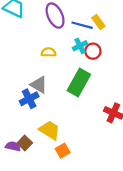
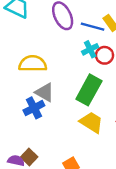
yellow semicircle: (49, 52) -> (33, 64), moved, size x1.6
yellow trapezoid: (50, 130) -> (91, 122), moved

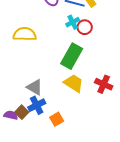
gray triangle: (45, 92) -> (35, 87), moved
blue cross: (34, 108) -> (37, 105), moved

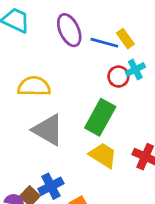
cyan cross: (73, 22) -> (135, 69), moved
gray triangle: (35, 87) -> (48, 130), moved, size x1.4

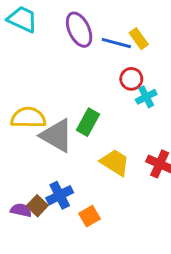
cyan cross: (135, 69) -> (146, 97), moved
yellow semicircle: (34, 86) -> (28, 118), moved
green rectangle: (100, 117) -> (88, 122), moved, size x0.7

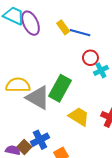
purple ellipse: (79, 30) -> (31, 23), moved
yellow rectangle: (139, 39) -> (63, 27), moved
green rectangle: (88, 122) -> (60, 88), size x1.4

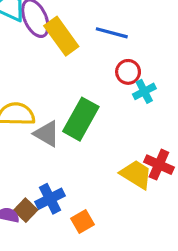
yellow rectangle: (63, 27) -> (61, 36), moved, size x1.6
gray triangle: (38, 98) -> (47, 134), size x0.7
yellow trapezoid: (79, 117) -> (136, 174), moved

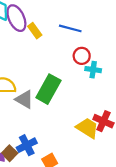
yellow rectangle: (61, 36) -> (35, 31), size x0.6
cyan cross: (144, 91) -> (93, 70), turned 35

